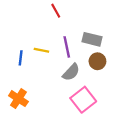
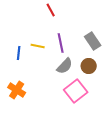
gray rectangle: (92, 39) -> (93, 41), moved, turned 42
brown circle: (97, 61) -> (89, 66), moved

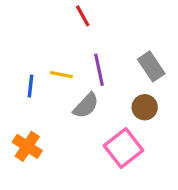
gray semicircle: (65, 66) -> (86, 106), moved

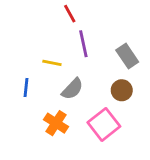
purple line: (99, 70) -> (83, 44), moved
blue line: (30, 86) -> (26, 88), moved
orange cross: (27, 146) -> (56, 123), moved

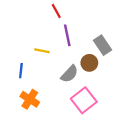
gray semicircle: (72, 89) -> (69, 74), moved
brown circle: (122, 90) -> (89, 63), moved
orange cross: (56, 123) -> (30, 99), moved

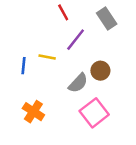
purple line: (67, 35) -> (76, 40), turned 50
gray rectangle: (103, 45) -> (107, 19), moved
blue line: (21, 71) -> (24, 66), moved

